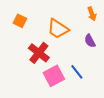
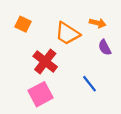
orange arrow: (92, 14) -> (98, 23), moved, turned -56
pink square: (54, 76) -> (41, 94), moved

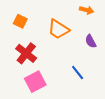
orange arrow: (98, 23) -> (87, 10), moved
red cross: (45, 61) -> (26, 53), moved

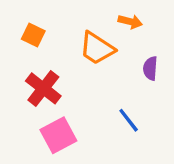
orange arrow: (87, 10) -> (130, 22), moved
purple semicircle: (91, 41) -> (150, 68), turned 32

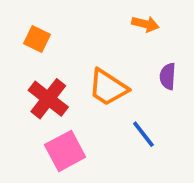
orange trapezoid: (97, 48) -> (108, 87), moved

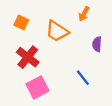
orange arrow: (145, 24) -> (84, 14), turned 104
orange trapezoid: (108, 87) -> (57, 31), moved

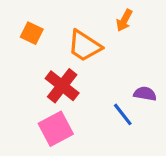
purple semicircle: (97, 44) -> (145, 94), moved, turned 96
red cross: (28, 57) -> (62, 86), moved

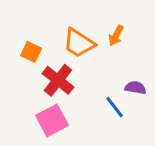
orange arrow: (124, 20) -> (116, 36), moved
orange square: (32, 33) -> (31, 52), moved

